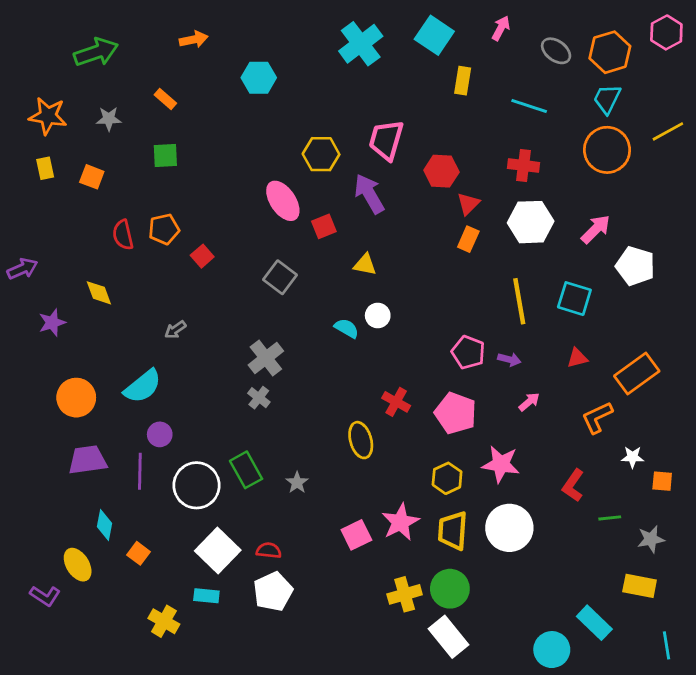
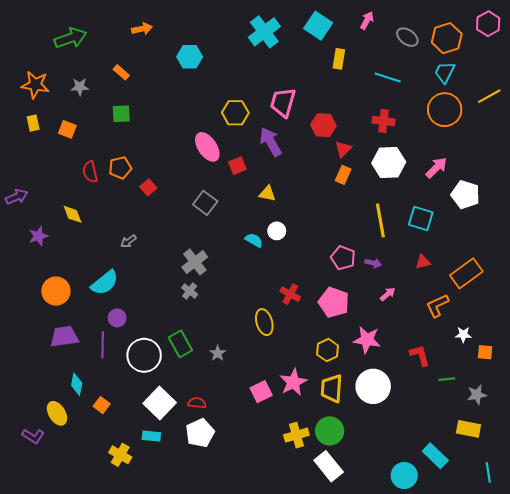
red L-shape: (573, 485) -> (420, 355), turned 130

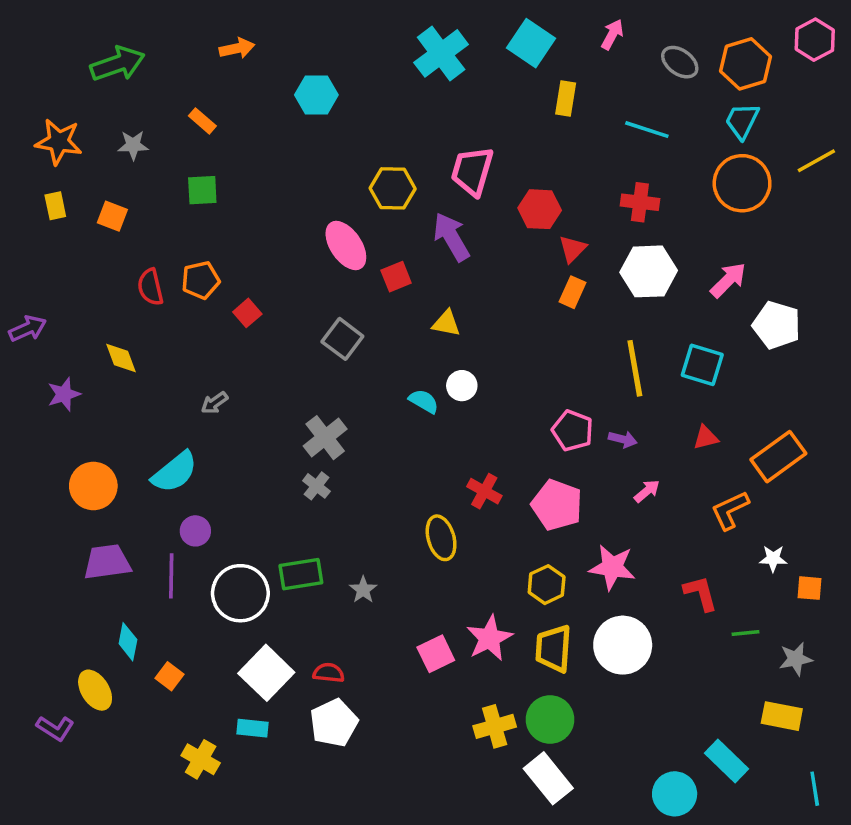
green rectangle: (180, 344) -> (301, 574), turned -70

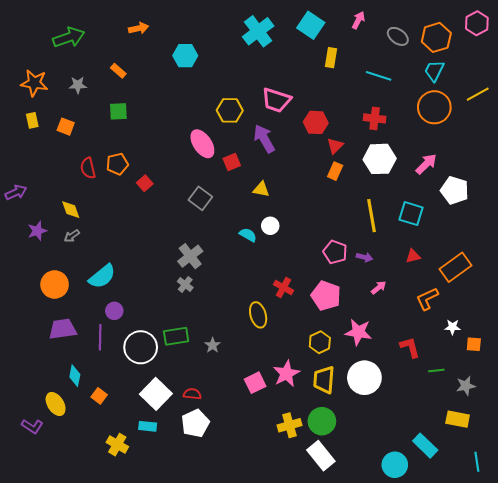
pink trapezoid: (472, 171) -> (276, 100), turned -88
gray arrow: (214, 403) -> (72, 236), moved

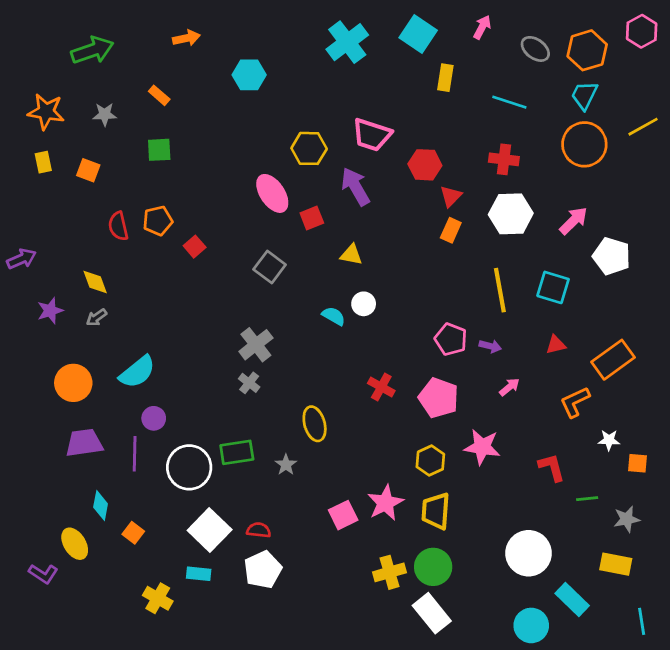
yellow ellipse: (258, 315) -> (315, 424), moved
white circle: (364, 378) -> (529, 553), moved

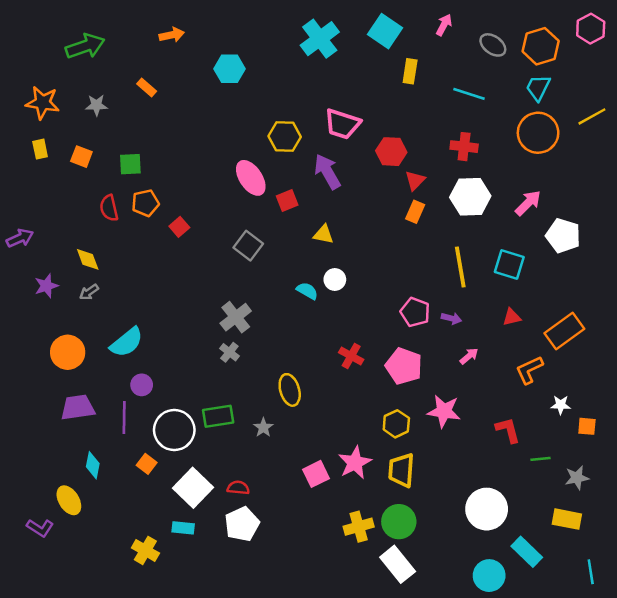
green square: (159, 150) -> (130, 164), moved
orange square: (133, 533) -> (147, 464), moved

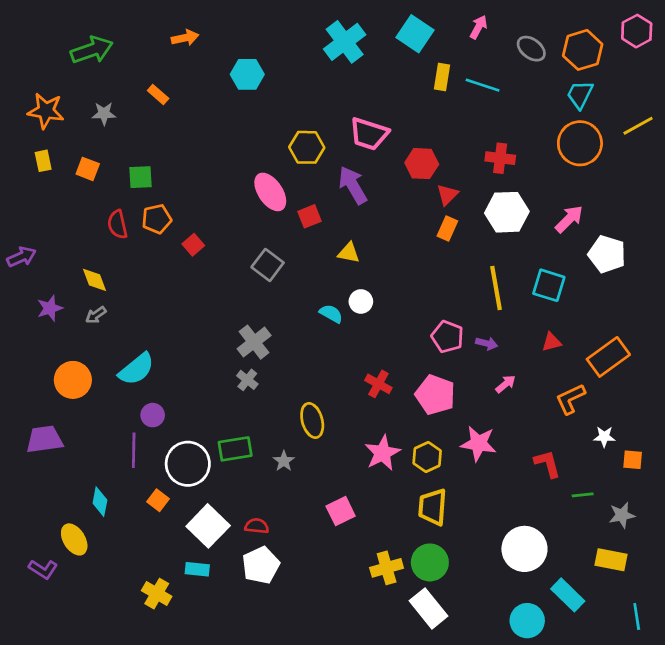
cyan line: (469, 94) -> (483, 85), moved
purple trapezoid: (78, 407) -> (44, 439), moved
pink star: (355, 463) -> (383, 453), moved

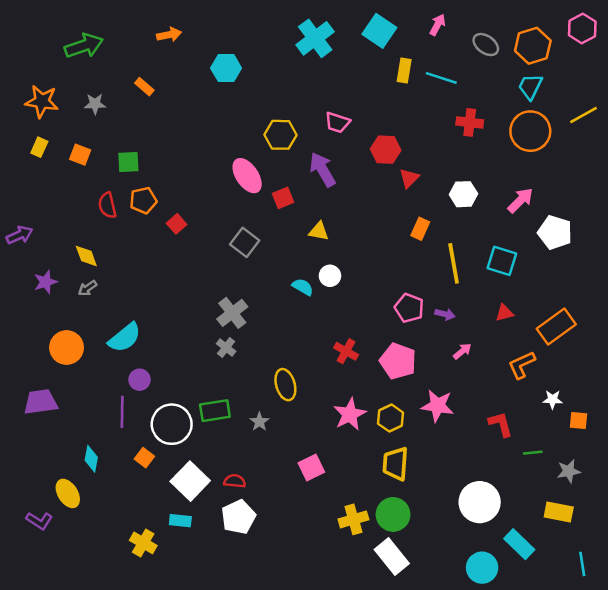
pink trapezoid: (369, 134) -> (337, 122), size x0.7
red cross: (500, 158) -> (470, 122), moved
yellow rectangle: (43, 161) -> (39, 147), turned 36
white hexagon: (507, 212) -> (464, 194), size x0.7
orange rectangle: (447, 228) -> (420, 229), moved

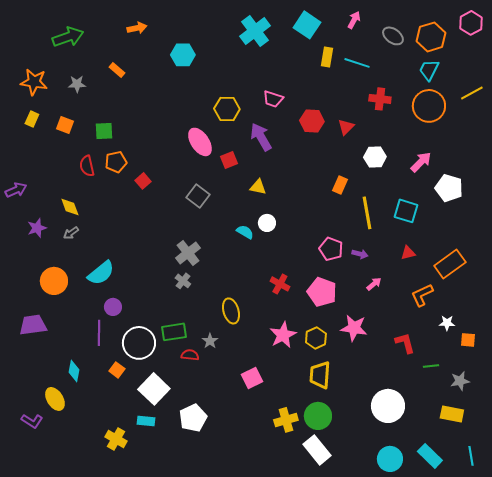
red triangle: (409, 178) -> (346, 127), moved
red semicircle: (235, 481) -> (190, 355), moved
cyan rectangle: (519, 544) -> (430, 456), moved

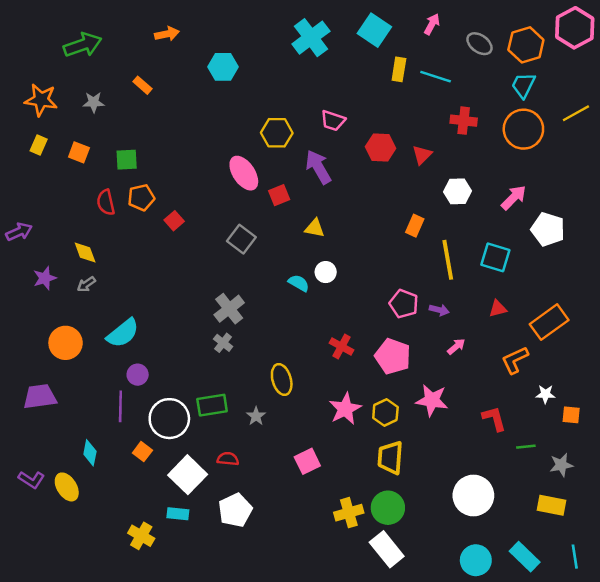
pink hexagon: (471, 23) -> (575, 28), size x1.4
red semicircle: (190, 355) -> (228, 459), moved
purple L-shape: (32, 421) -> (31, 480), moved

